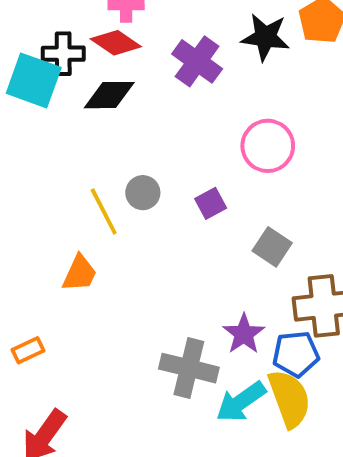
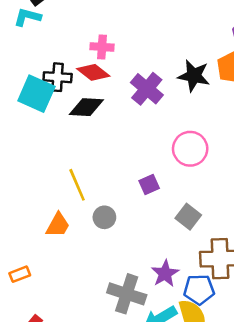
gray circle: (143, 193) -> (104, 217), moved

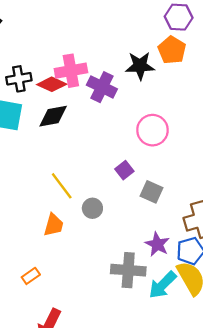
pink cross: (102, 47) -> (71, 71), moved, size x1.5
black cross: (58, 77) -> (19, 79), moved
gray square: (188, 217) -> (152, 192), moved

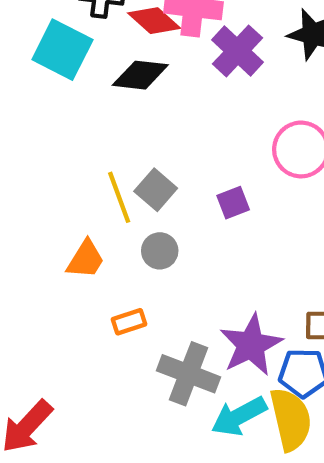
gray square: (152, 192) -> (156, 190), moved
purple star: (157, 244) -> (251, 345), size x1.4
orange rectangle: (31, 276) -> (129, 322), moved

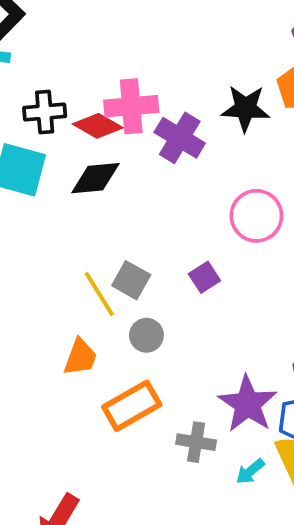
orange rectangle: (129, 322) -> (132, 406), size x1.8
gray cross: (189, 374) -> (196, 442), size x0.7
cyan arrow: (239, 416) -> (250, 471), size x0.6

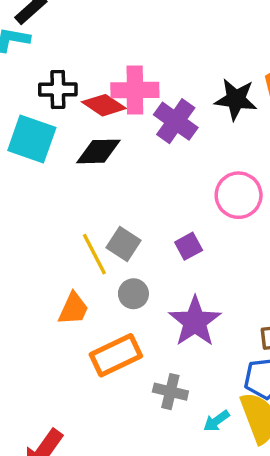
purple star: (248, 404) -> (195, 322), moved

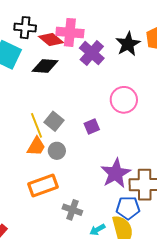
black star: (236, 99) -> (128, 44), turned 30
orange trapezoid: (73, 309) -> (36, 146), moved
purple star: (195, 322) -> (116, 173), moved

